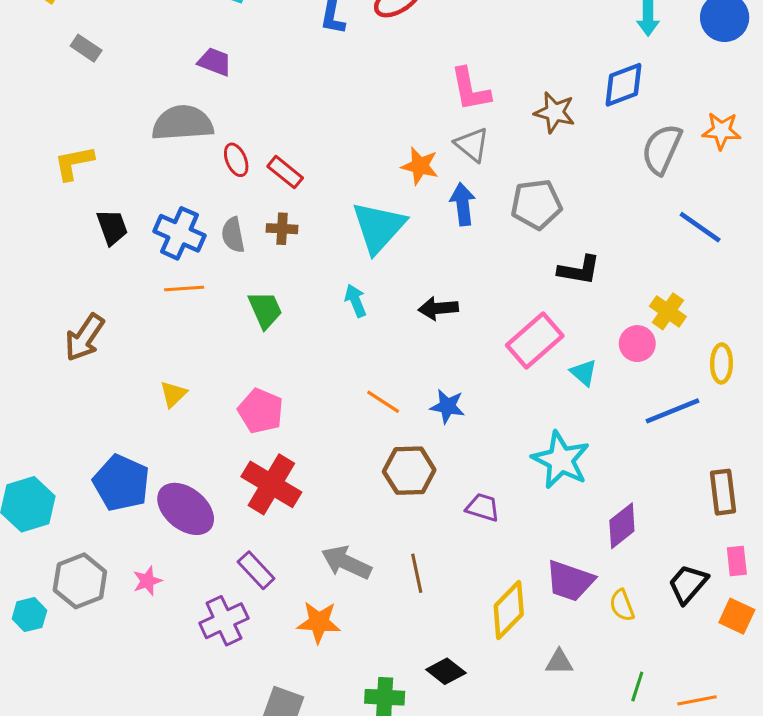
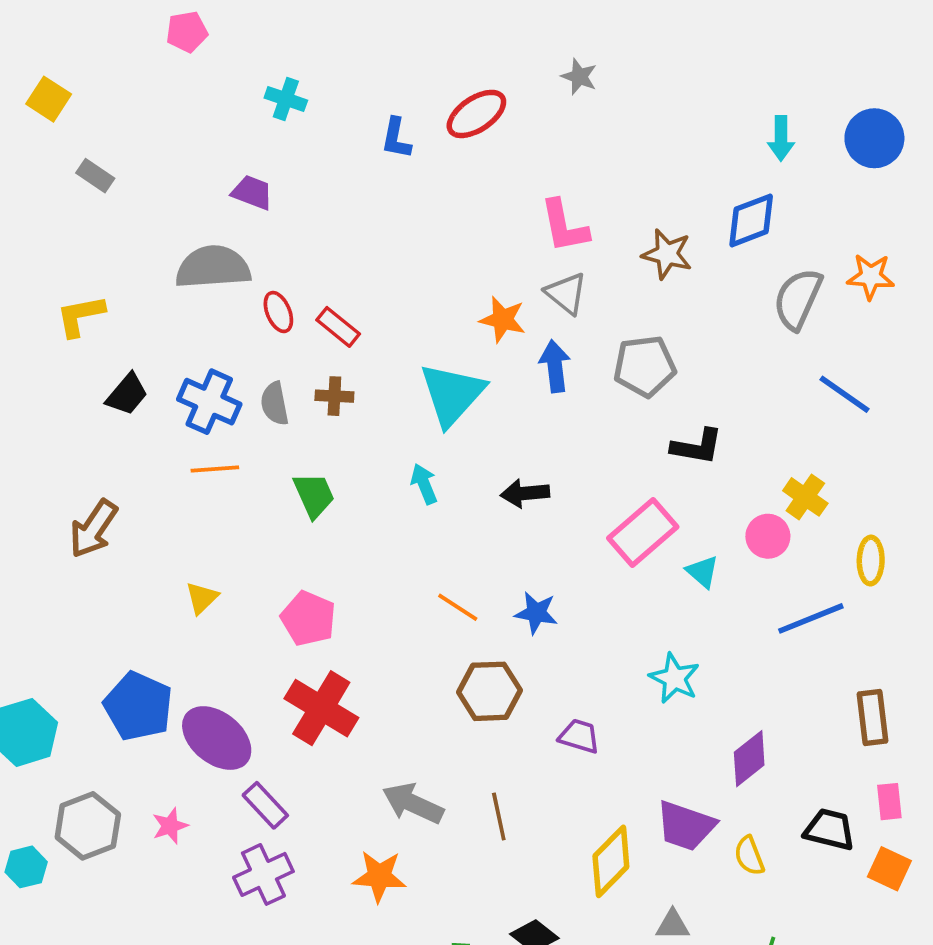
black trapezoid: (112, 227) -> (127, 394), turned 60
cyan star: (561, 460) -> (674, 678), size x0.7
purple rectangle: (256, 570) -> (265, 805), moved
black trapezoid: (688, 584) -> (830, 830), turned 63

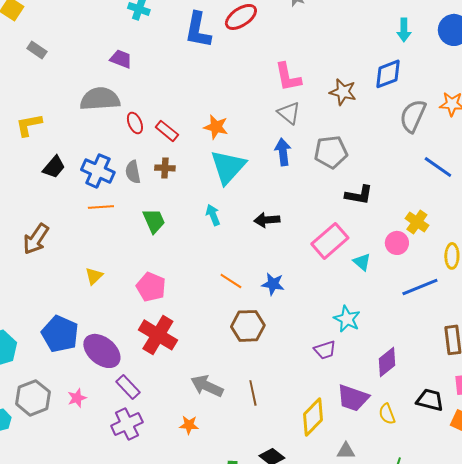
blue L-shape: (396, 138) -> (198, 30), size x1.6
orange star: (503, 319) -> (216, 127), moved
purple trapezoid: (579, 736) -> (325, 350), moved, turned 145
orange star: (379, 876) -> (189, 425), size x0.7

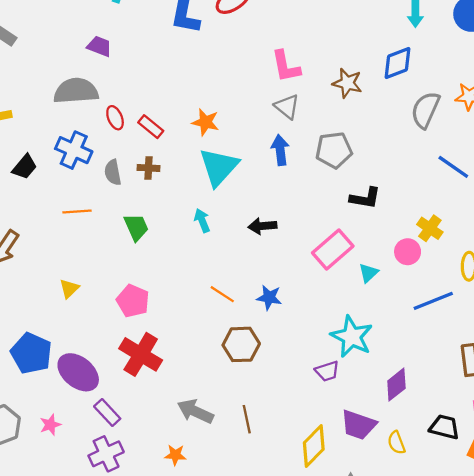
blue cross: (98, 171) -> (74, 150), moved
cyan triangle: (362, 262) -> (368, 273), turned 36
cyan star: (347, 319) -> (352, 337), size x1.4

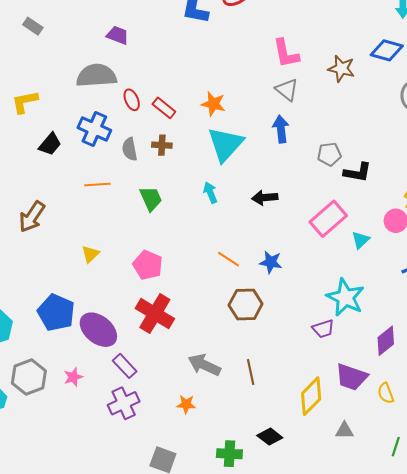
blue diamond: (398, 63) -> (387, 50), turned 36
gray pentagon: (334, 150) -> (329, 154), moved, size x0.7

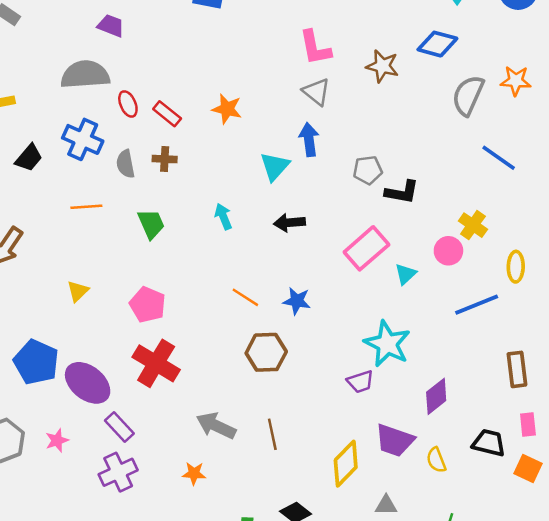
cyan triangle: (225, 144) -> (275, 166), moved, size x0.7

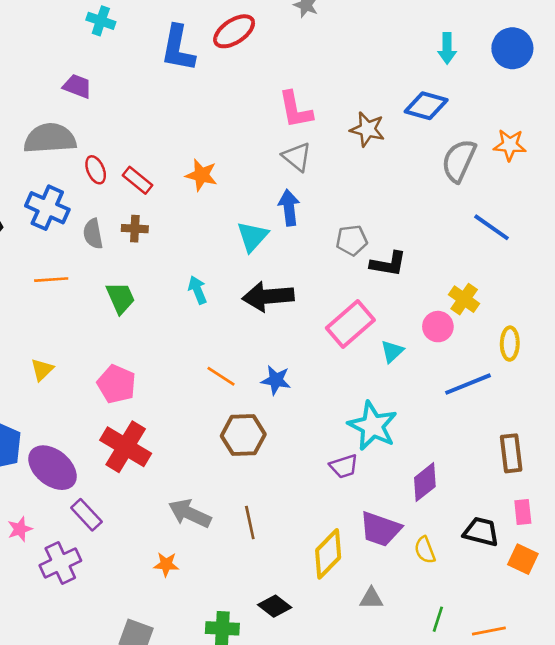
black arrow: (289, 223) -> (268, 297), size x1.5
purple cross: (118, 472) -> (60, 563), moved

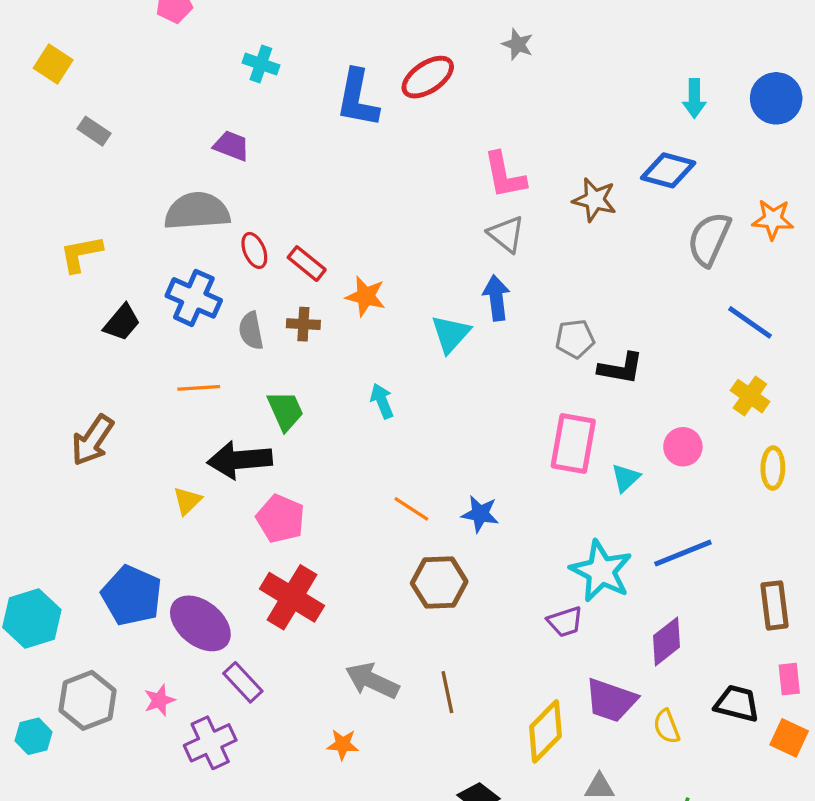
orange star: (201, 175) -> (366, 296), moved
black arrow: (268, 297) -> (240, 460), moved
yellow cross: (464, 299) -> (750, 396), moved
pink rectangle: (350, 324) -> (573, 443), turned -39
blue line: (468, 384) -> (683, 553), moved

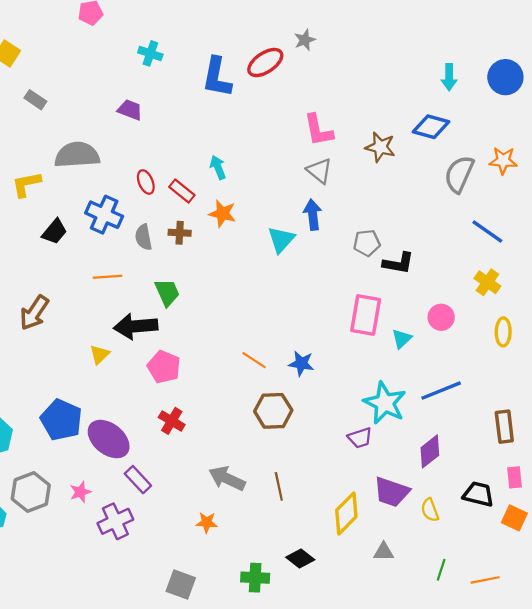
gray star: (518, 44) -> (305, 40), moved, turned 30
gray semicircle: (197, 211) -> (77, 155), moved
cyan arrow: (382, 401) -> (218, 167), moved
red cross: (292, 597) -> (172, 421), size x0.6

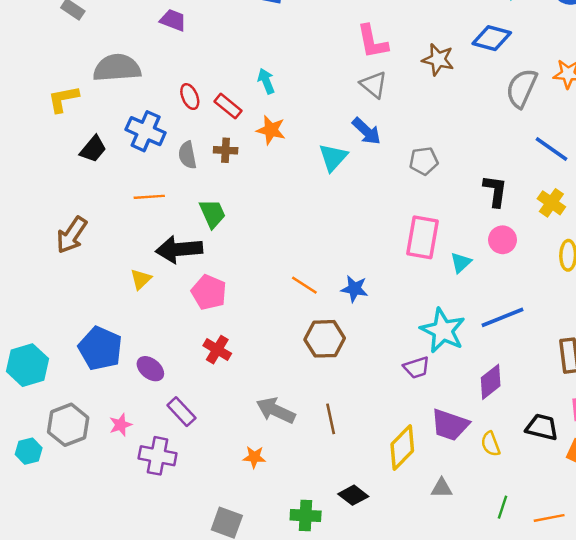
blue arrow: (313, 215) -> (366, 131), turned 140
black L-shape: (398, 263) -> (495, 191), moved, turned -92
purple ellipse: (109, 439) -> (150, 369), size x0.6
purple cross: (115, 521) -> (158, 456), turned 36

